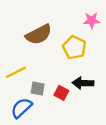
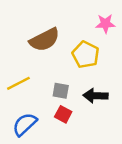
gray square: (38, 88) -> (61, 91), moved
red square: (61, 93) -> (63, 114), moved

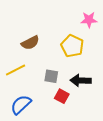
brown semicircle: (45, 40) -> (30, 43), moved, size x0.7
red square: (63, 114) -> (62, 96), moved

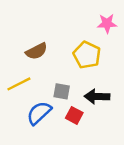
blue semicircle: (21, 105) -> (39, 113), moved

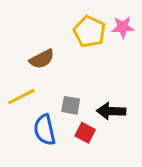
yellow pentagon: (87, 55) -> (89, 32), moved
blue semicircle: (39, 113) -> (45, 130), turned -60

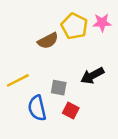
brown semicircle: (42, 59) -> (48, 41), moved
black arrow: (111, 111) -> (92, 76), moved, turned -30

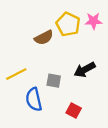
red square: (71, 110) -> (74, 110), moved

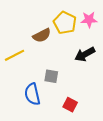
black arrow: (85, 70) -> (85, 54), moved
yellow line: (16, 74) -> (14, 55), moved

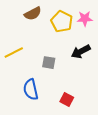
brown semicircle: (42, 35) -> (33, 14), moved
gray square: (51, 76) -> (49, 63), moved

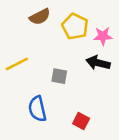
pink star: (85, 19) -> (103, 36), moved
black arrow: (81, 52) -> (98, 63), turned 42

